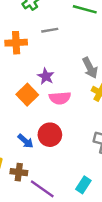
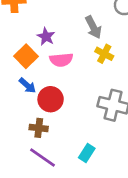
blue arrow: (26, 141) -> (27, 85), moved
brown cross: (19, 172) -> (39, 128), moved

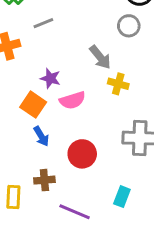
blue arrow: (27, 85) -> (41, 136), turned 30
red circle: (51, 99) -> (82, 154), moved
brown cross: (39, 128) -> (44, 180), moved

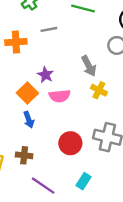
red circle: (82, 154) -> (70, 143), moved

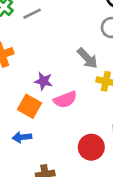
gray line: (49, 29) -> (32, 14), moved
blue arrow: (29, 120) -> (22, 137), moved, turned 119

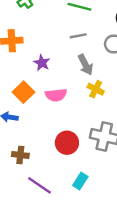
gray line: (32, 14) -> (78, 36), moved
purple star: (43, 81) -> (42, 63), moved

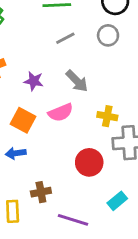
gray arrow: (85, 65) -> (77, 81), moved
yellow cross: (96, 89) -> (107, 116), moved
cyan rectangle: (80, 181) -> (117, 201), turned 35

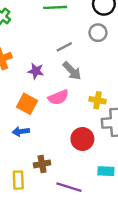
gray line: (65, 38) -> (64, 47), moved
cyan rectangle: (117, 201) -> (106, 171), turned 42

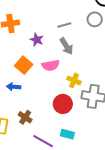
yellow cross: (97, 100) -> (74, 80), moved
brown cross: (42, 164) -> (25, 117), turned 32
cyan rectangle: (106, 171) -> (67, 134), moved

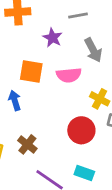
gray line: (64, 25) -> (78, 16), moved
orange square: (24, 65) -> (31, 72), turned -36
blue arrow: (14, 87) -> (15, 100), turned 64

